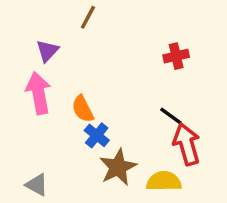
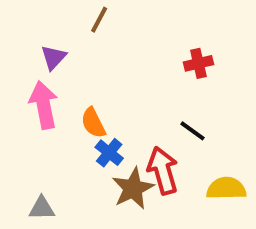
red arrow: (187, 144) -> (163, 171), moved
yellow semicircle: (164, 181) -> (226, 188), moved
gray triangle: (37, 185) -> (42, 208), turned -30

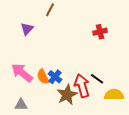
pink arrow: (44, 105) -> (22, 73), moved, turned -40
orange semicircle: (93, 123) -> (43, 77), moved
black line: (193, 131) -> (97, 79), moved

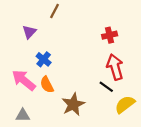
blue cross: (55, 77) -> (44, 59), moved
red arrow: (82, 86) -> (115, 67), moved
yellow semicircle: (114, 95) -> (125, 104), turned -36

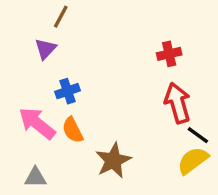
brown line: (55, 11) -> (61, 17), moved
blue cross: (44, 59) -> (68, 91), turned 32
black line: (106, 87) -> (198, 135), moved

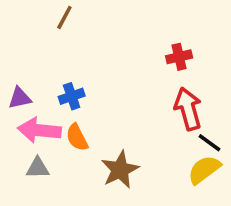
purple triangle: (46, 49) -> (20, 98), moved, turned 35
pink arrow: (37, 123) -> (39, 130), turned -33
gray triangle: (35, 177) -> (38, 168), moved

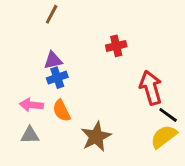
red cross: (179, 57) -> (116, 46), moved
purple triangle: (20, 98) -> (53, 60), moved
pink arrow: (39, 130) -> (31, 105), size x0.7

